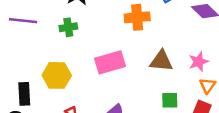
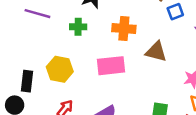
orange cross: (137, 17) -> (124, 29), moved
brown triangle: (161, 61) -> (156, 52), moved

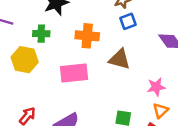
blue square: (175, 12) -> (128, 21), moved
yellow hexagon: (60, 69) -> (25, 60), moved

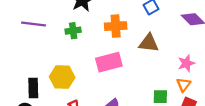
yellow hexagon: (25, 60) -> (62, 77), moved
orange triangle: (161, 111) -> (184, 85), moved

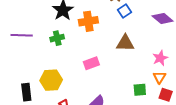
orange cross: (116, 26) -> (88, 21), moved
pink rectangle: (109, 62) -> (91, 63), size x0.7

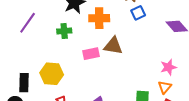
purple line: (22, 35) -> (28, 23), turned -65
brown triangle: (125, 43) -> (113, 46), moved
pink rectangle: (91, 63) -> (91, 54), moved

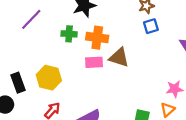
orange cross: (99, 18) -> (97, 38), moved
black rectangle: (24, 83) -> (18, 83), turned -30

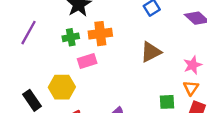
brown triangle: (119, 57) -> (151, 52), moved, turned -30
pink rectangle: (94, 62) -> (87, 61), moved

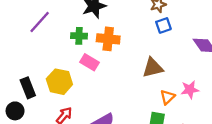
pink rectangle: (87, 61) -> (89, 62), turned 36
orange triangle: (191, 88) -> (167, 97), moved

